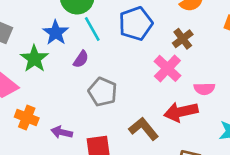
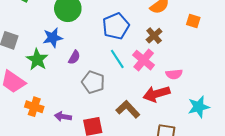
cyan line: (92, 29) -> (117, 59), moved
blue star: (56, 33) -> (53, 38), turned 30

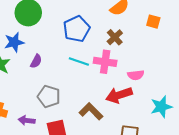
cyan line: (117, 59) -> (79, 61), turned -36
pink cross: (144, 60) -> (105, 62), turned -30
gray pentagon: (93, 82) -> (49, 96), moved

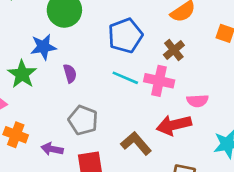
purple semicircle: (36, 61) -> (70, 73), turned -48

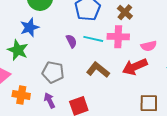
purple semicircle: (70, 73) -> (71, 41), moved
gray pentagon: (83, 120) -> (53, 72), moved
brown L-shape: (136, 143) -> (98, 70), moved
purple arrow: (52, 149) -> (50, 100), turned 63

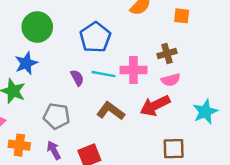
brown cross: (125, 12) -> (167, 54), moved, turned 35

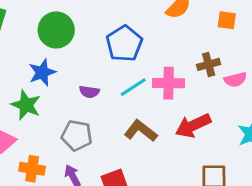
cyan line: (104, 74) -> (133, 87), turned -45
purple semicircle: (77, 78) -> (89, 92), moved, turned 126
pink semicircle: (171, 80) -> (235, 80), moved

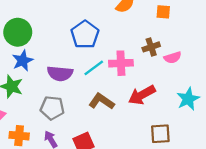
green circle: (56, 30) -> (18, 32), moved
purple semicircle: (89, 92) -> (60, 73), size x1.6

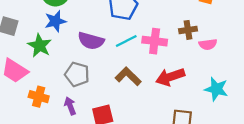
cyan star: (188, 99) -> (216, 89), turned 30

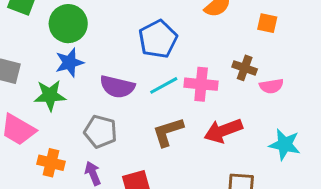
brown cross: (188, 30) -> (245, 68), turned 30
green star: (40, 46) -> (50, 95), turned -30
brown L-shape: (128, 76) -> (168, 132), turned -60

